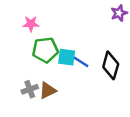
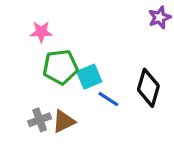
cyan square: (67, 57) -> (89, 77), turned -30
blue line: (81, 62) -> (108, 99), moved

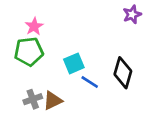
pink star: (41, 32) -> (34, 26), turned -30
green pentagon: (60, 67) -> (29, 52), moved

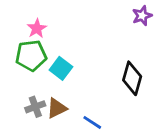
cyan square: (74, 63) -> (61, 68), moved, turned -30
blue line: (90, 82) -> (92, 122), moved

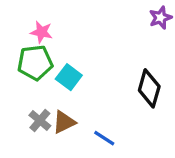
pink star: (37, 28) -> (41, 32), turned -30
gray cross: (35, 107) -> (40, 121), turned -30

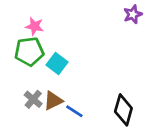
black diamond: (149, 88) -> (123, 110), moved
blue line: (104, 138) -> (74, 111), moved

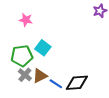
green pentagon: (29, 52) -> (22, 56), moved
black diamond: (123, 110) -> (77, 83), moved, turned 70

